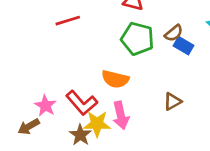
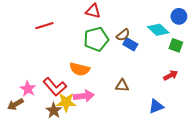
green pentagon: (137, 39) -> (96, 39), turned -30
brown triangle: (172, 101) -> (122, 86), turned 32
pink arrow: (121, 115) -> (84, 96), turned -84

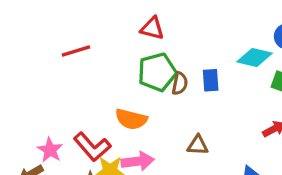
cyan diamond: (158, 30) -> (254, 57), turned -30
brown semicircle: (123, 35) -> (180, 83), moved, turned -40
blue rectangle: (130, 44) -> (211, 80), turned 56

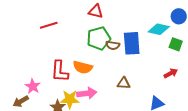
blue rectangle: (211, 80) -> (132, 43), size x1.6
brown semicircle: (180, 83) -> (113, 45), turned 88
red L-shape: (92, 147) -> (60, 71), moved, turned 45

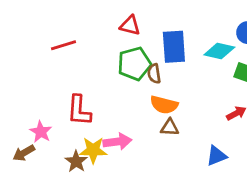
blue rectangle: (132, 43) -> (174, 47), moved
brown semicircle: (113, 45) -> (154, 74), turned 72
orange semicircle: (83, 67) -> (164, 105), moved

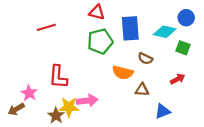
brown semicircle: (154, 74) -> (145, 59), moved, turned -56
brown triangle: (170, 127) -> (142, 90), moved

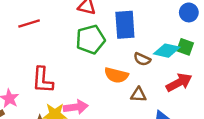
cyan diamond: (165, 32) -> (167, 51), moved
red arrow: (178, 79) -> (179, 83), size x1.5

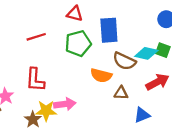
red line: (29, 24) -> (36, 37), moved
brown semicircle: (142, 59) -> (124, 61), size x1.5

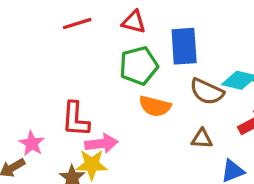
red line: (36, 37) -> (77, 24), moved
orange semicircle: (101, 75) -> (155, 106), moved
pink arrow: (65, 104) -> (101, 143), moved

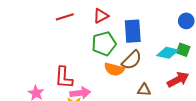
red triangle: (134, 22) -> (101, 16), turned -42
brown semicircle: (207, 92) -> (132, 60), moved, turned -70

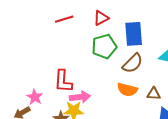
orange semicircle: (114, 69) -> (127, 90), moved
brown triangle: (144, 90) -> (154, 94), moved

